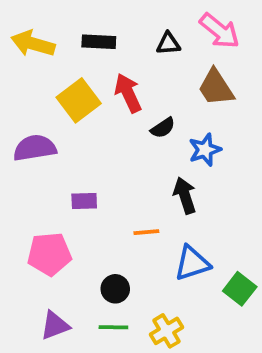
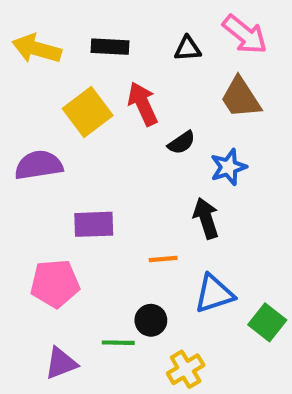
purple rectangle: (84, 201) -> (94, 224), size x1.4
black circle: (115, 289) -> (151, 320), moved
green line: (113, 327) -> (118, 343), moved

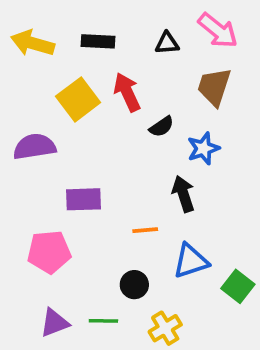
brown trapezoid: (241, 98) -> (214, 87), turned 51
green line: (118, 343) -> (103, 321), moved

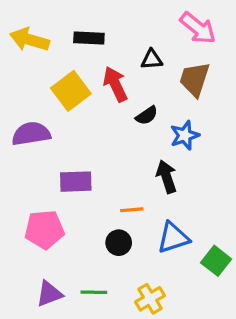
black triangle: (167, 43) -> (152, 59), moved
black circle: (134, 285) -> (119, 243), moved

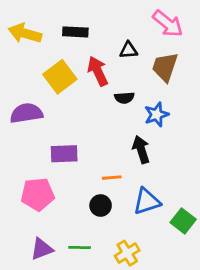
black semicircle: (147, 116) -> (124, 98), turned 30

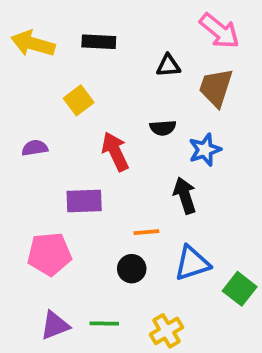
red arrow: (98, 71) -> (115, 152), moved
yellow square: (60, 77) -> (79, 100), size x0.7
purple semicircle: (26, 113) -> (35, 148), size x0.6

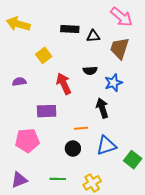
black rectangle: (99, 42) -> (70, 29), moved
purple triangle: (55, 325) -> (19, 180), moved

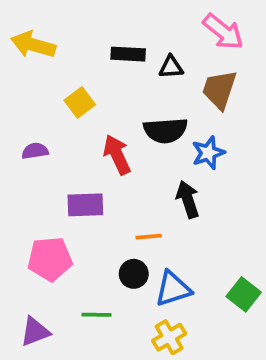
black semicircle: (90, 71) -> (165, 130), size x1.6
blue triangle: (106, 145) -> (173, 289), moved
green line: (58, 179) -> (96, 315), moved

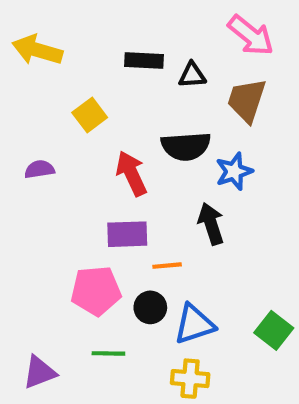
purple rectangle: (85, 205) -> (127, 234), moved
pink pentagon: (50, 259) -> (96, 291), moved
yellow cross: (169, 337) -> (190, 379), turned 36

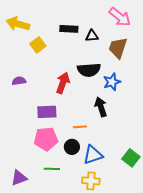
yellow square: (90, 115) -> (38, 45), moved
red arrow: (131, 174) -> (63, 83), turned 45
purple rectangle: (127, 234) -> (47, 112), moved

